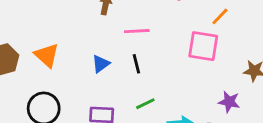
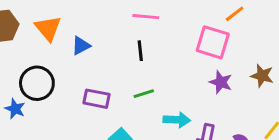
blue triangle: (101, 64) -> (81, 46), moved
purple star: (229, 102) -> (221, 82), moved

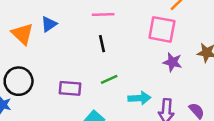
blue triangle: (81, 46) -> (49, 24), moved

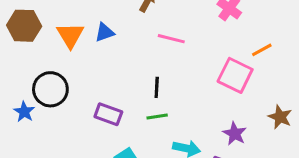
black line: (102, 44) -> (157, 87), moved
purple star: (173, 62) -> (235, 134), moved

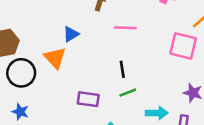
orange triangle: (70, 35) -> (55, 58), moved
black circle: (50, 89) -> (21, 73), moved

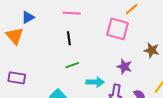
black line: (122, 69) -> (69, 38), moved
purple rectangle: (88, 99) -> (17, 78), moved

